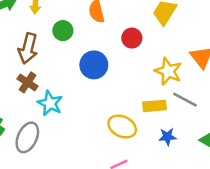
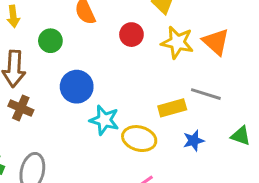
blue circle: (94, 65) -> (77, 87), moved
yellow star: (168, 71) -> (177, 42), moved
cyan star: (50, 103) -> (104, 120), moved

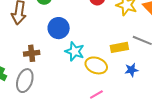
brown cross: (21, 108) -> (32, 53), moved, turned -35

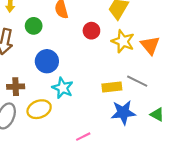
yellow ellipse: (96, 65) -> (39, 109), moved, turned -45
blue star: (131, 70) -> (123, 112), size x1.6

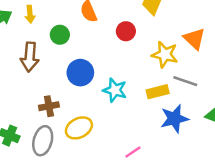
yellow star: (123, 41) -> (165, 55), moved
cyan star: (63, 88) -> (115, 90), moved

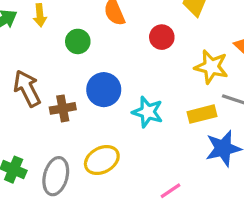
brown arrow: (30, 57) -> (27, 88), moved, turned 148
brown cross: (49, 106) -> (63, 108), moved

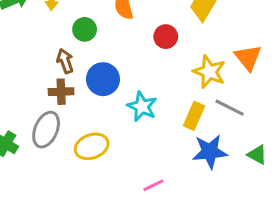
brown arrow: (27, 88) -> (65, 61), moved, size x0.7
yellow rectangle: (202, 114) -> (194, 116), turned -60
gray ellipse: (56, 176) -> (46, 130), moved

